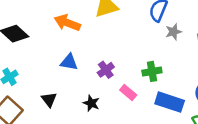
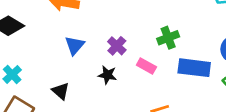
blue triangle: (69, 62) -> (75, 45), turned -48
black star: (91, 103) -> (107, 75), moved

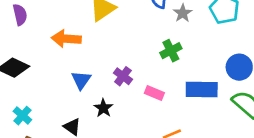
green cross: (168, 38) -> (171, 51), moved
black star: (107, 75) -> (103, 108), moved, turned 30

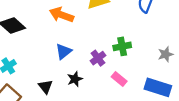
gray star: (183, 13) -> (166, 54), moved
green cross: (171, 51) -> (122, 46), moved

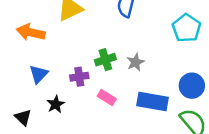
gray star: (166, 54) -> (136, 62), moved
purple cross: (98, 58) -> (79, 77), turned 35

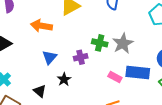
green cross: (105, 60) -> (100, 43), turned 35
gray star: (136, 62) -> (123, 43), size x1.5
pink rectangle: (107, 98) -> (115, 77), moved

